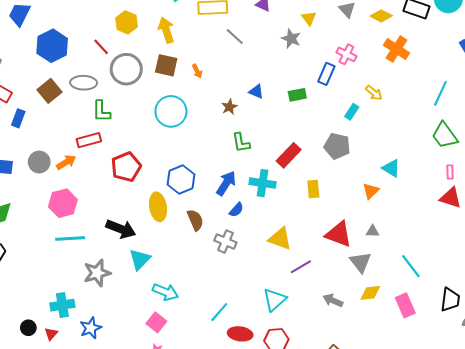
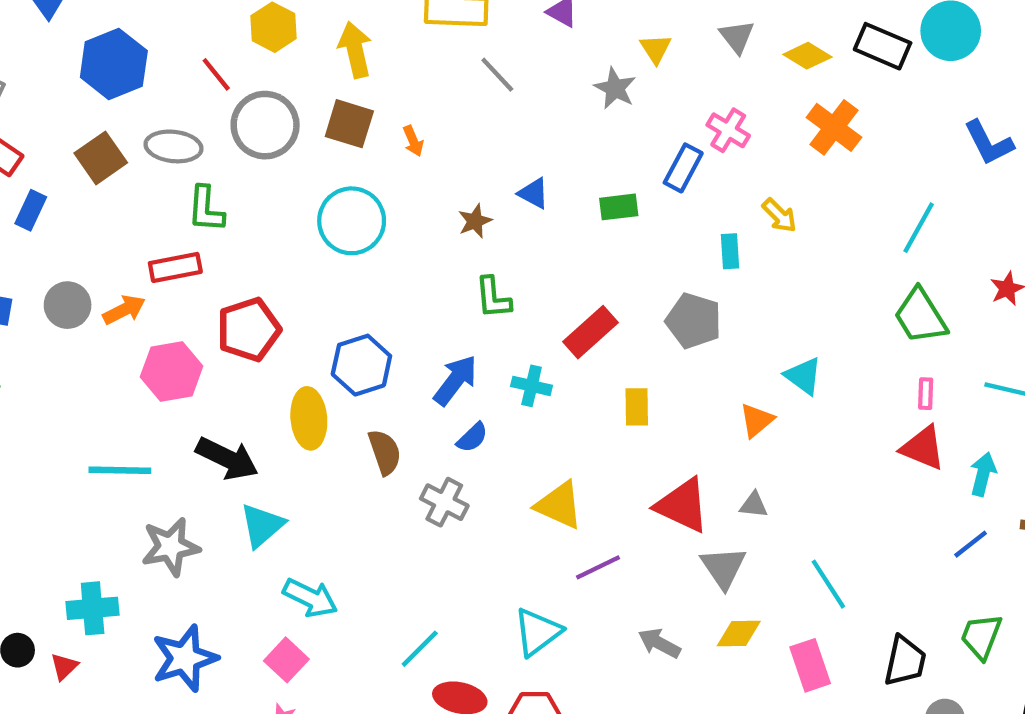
cyan rectangle: (352, 112) -> (730, 251), turned -42
cyan cross: (263, 183) -> (532, 386), size x0.7
pink hexagon: (63, 203) -> (172, 372), moved
blue star: (91, 328) -> (185, 658), moved, size x1.4

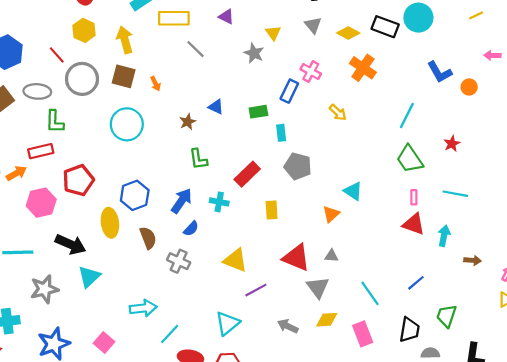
cyan rectangle: (730, 251) -> (281, 133), moved
blue line: (971, 544) -> (416, 283), moved
cyan arrow: (310, 598) -> (143, 308), moved, turned -30

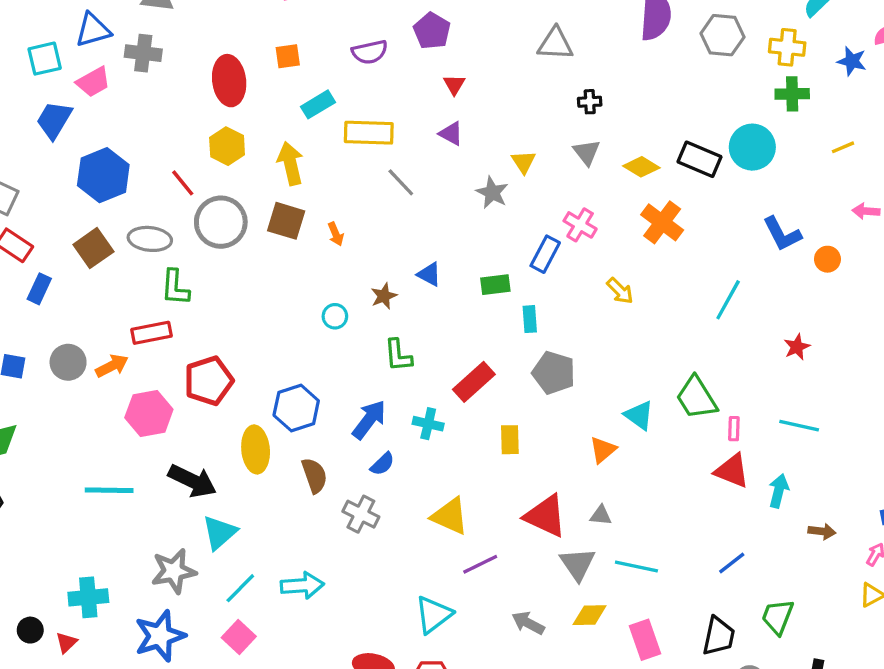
cyan circle: (127, 124) -> (335, 316), moved, size x0.5
green trapezoid: (410, 159) -> (696, 398), moved
gray star: (44, 289) -> (174, 571), moved
cyan line: (370, 293) -> (636, 566), moved, turned -45
cyan line: (170, 334) -> (240, 588), moved

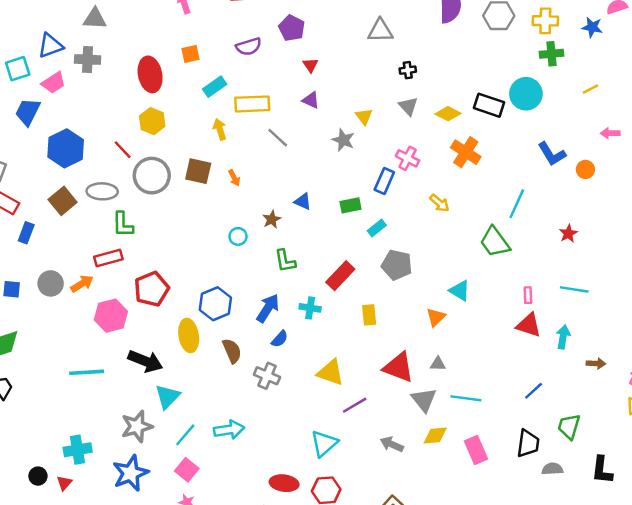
yellow arrow: (290, 163) -> (220, 129), moved, size x0.7
cyan rectangle: (530, 319) -> (377, 228), turned 60
green trapezoid: (696, 398) -> (495, 242), moved

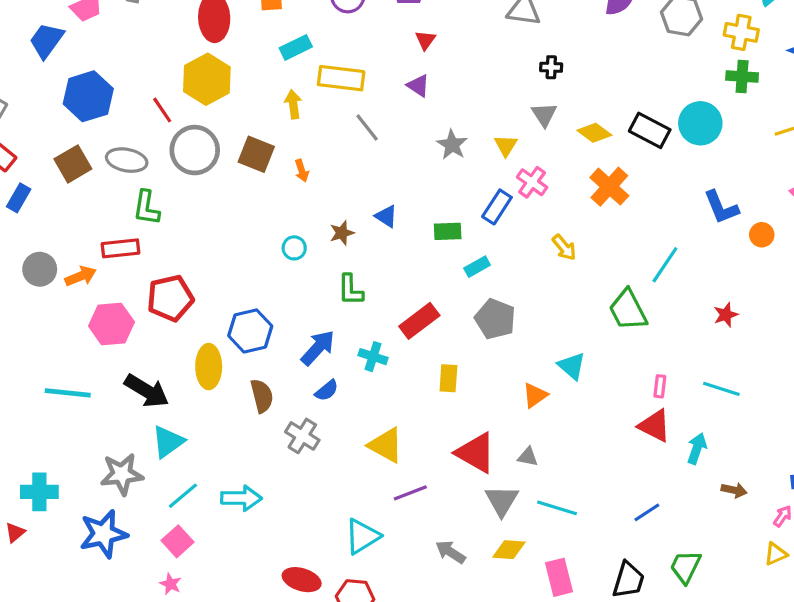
yellow triangle: (364, 116) -> (506, 145), moved
yellow hexagon: (152, 121) -> (207, 79), size x1.4

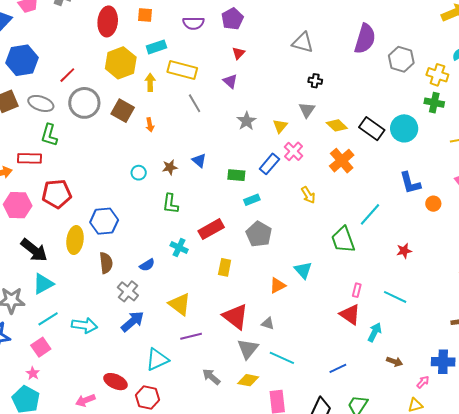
yellow hexagon: (207, 79) -> (121, 63), moved
red line: (162, 110) -> (67, 75), turned 72
blue arrow: (318, 348) -> (133, 321), moved

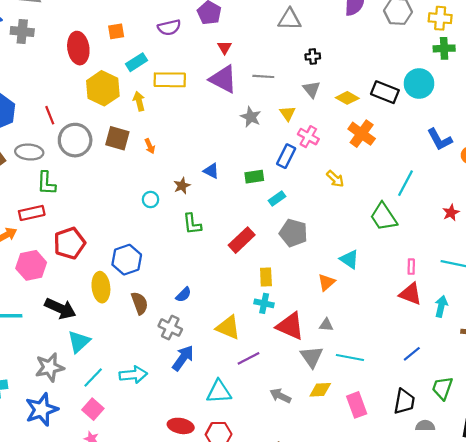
red line: (67, 75) -> (50, 115), turned -54
purple triangle: (230, 81) -> (223, 79), size x1.8
gray line: (195, 103) -> (263, 76), moved, turned -42
cyan cross: (179, 247) -> (264, 303), moved
cyan triangle: (157, 359) -> (219, 392), turned 35

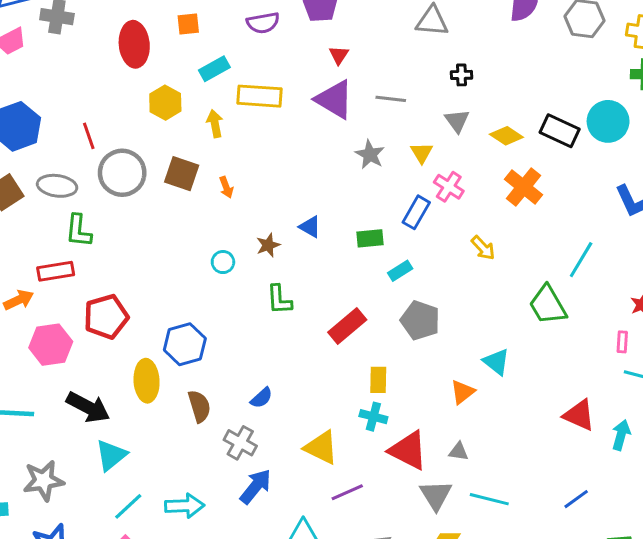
yellow hexagon: (103, 88) -> (165, 103), size x0.7
pink rectangle: (411, 267) -> (622, 342), moved
gray star: (50, 367) -> (43, 481), moved

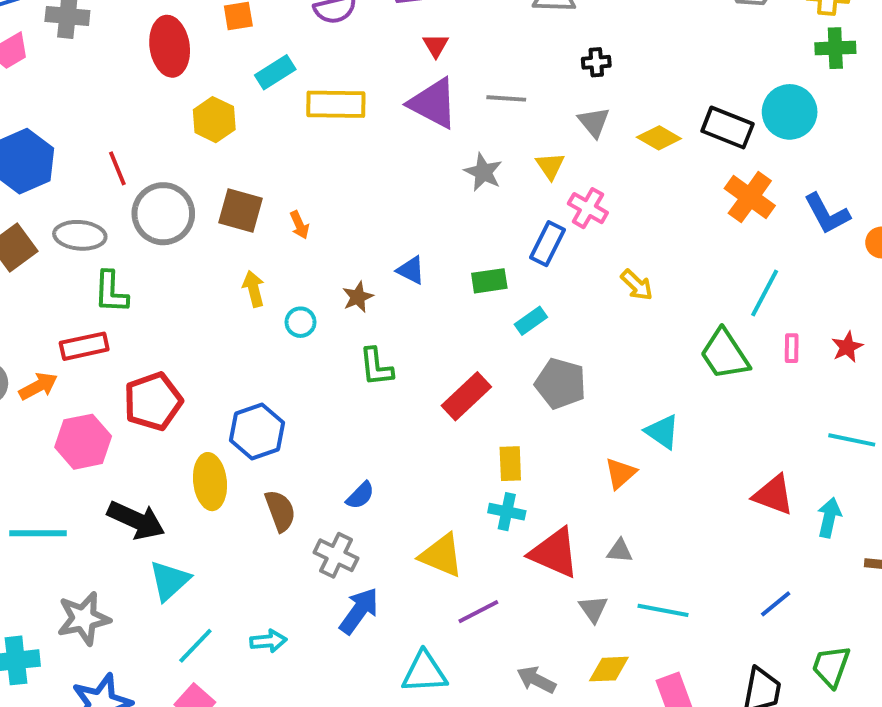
yellow arrow: (215, 124) -> (254, 289), moved
orange cross: (524, 187) -> (750, 197), moved
pink rectangle: (622, 342) -> (792, 348), moved
gray triangle: (436, 495) -> (593, 609), size x0.7
cyan arrow: (185, 506) -> (268, 641), size x0.7

